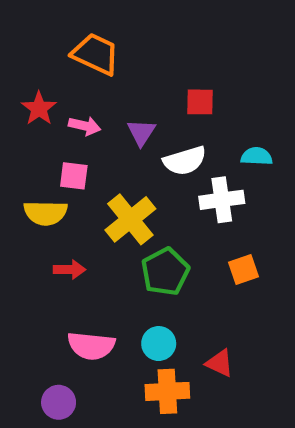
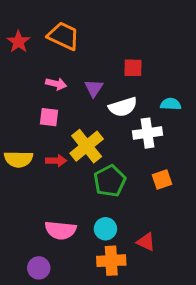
red star: (39, 108) -> (18, 42), moved
yellow semicircle: (45, 213) -> (18, 159), moved
red arrow: (69, 270) -> (56, 161), moved

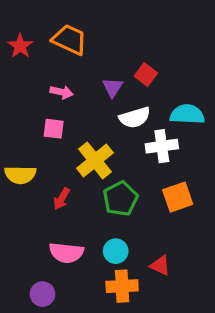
red square: (133, 68) -> (146, 75), turned 36
purple triangle: (94, 88) -> (112, 87), moved
cyan semicircle: (171, 104) -> (187, 114), size x1.5
red arrow: (56, 161) -> (62, 199), moved, turned 120
orange square: (162, 179) -> (178, 197), size x1.4

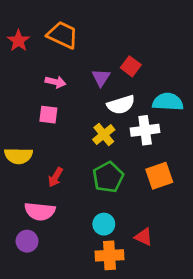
yellow cross: (95, 160) -> (104, 135), moved, size x0.7
pink semicircle: (66, 253) -> (40, 211), moved
purple circle: (43, 294) -> (27, 241), moved

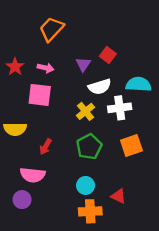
orange trapezoid: (63, 35) -> (51, 29), turned -72
red star: (18, 41) -> (15, 67), moved
pink square: (48, 115) -> (40, 95), size x1.5

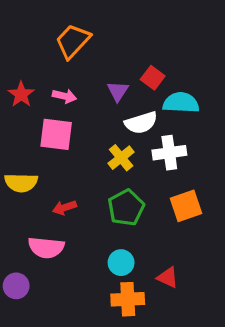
cyan semicircle: (138, 84) -> (181, 103), moved
red arrow: (46, 147) -> (64, 208), turned 42
purple circle: (22, 200) -> (16, 286), moved

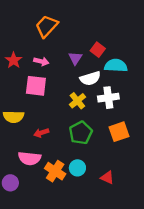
orange cross: (128, 299) -> (55, 171), moved, turned 36

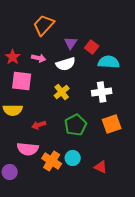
purple triangle: (75, 58) -> (71, 43), moved
white semicircle: (90, 78) -> (66, 64), moved
pink square: (36, 86) -> (22, 81), moved
yellow cross: (77, 101) -> (62, 92), moved

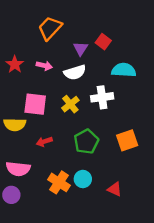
red square: (92, 47) -> (103, 42), moved
pink square: (22, 81) -> (35, 104), moved
white cross: (102, 92) -> (102, 97), moved
pink semicircle: (28, 149) -> (18, 169), moved

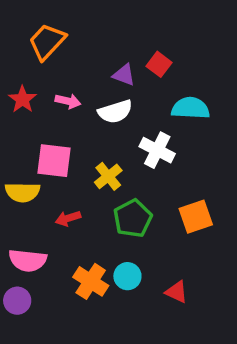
orange trapezoid: (50, 28) -> (47, 42), moved
purple triangle: (81, 49) -> (124, 75), turned -42
white cross: (102, 97) -> (157, 150), turned 35
yellow cross: (70, 104) -> (108, 176), moved

